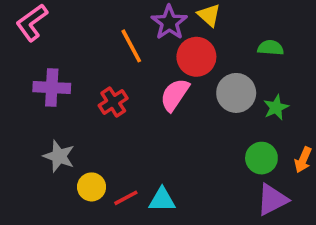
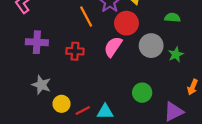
red cross: (113, 102) -> (75, 51), turned 36
green circle: (261, 158) -> (142, 93), moved

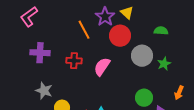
pink semicircle: (113, 47) -> (102, 67), moved
green circle: (142, 93) -> (144, 98), moved

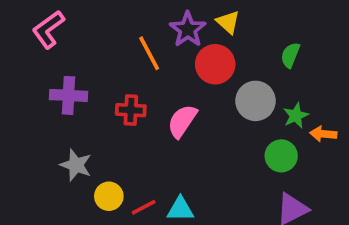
green semicircle: (161, 31) -> (290, 55), turned -72
orange arrow: (179, 93) -> (323, 134), moved, turned 72
green circle: (144, 98) -> (281, 156), moved

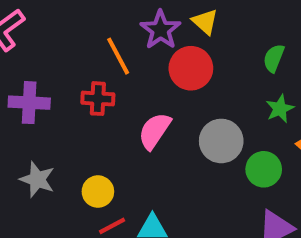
gray circle: (256, 101) -> (221, 141), moved
red cross: (131, 110) -> (98, 99), moved
green star: (296, 116) -> (280, 109), moved
yellow circle: (109, 196) -> (98, 192), moved

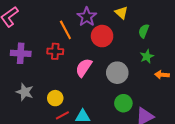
yellow triangle: (205, 22) -> (121, 13), moved
green circle: (264, 169) -> (123, 103), moved

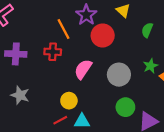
green star: (147, 56) -> (150, 66), moved
yellow circle: (55, 98) -> (69, 101), moved

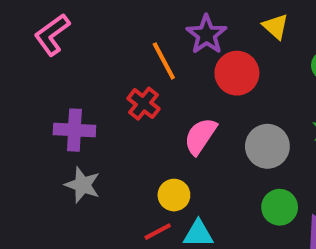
red cross: (53, 52) -> (143, 104), turned 35
purple cross: (16, 54) -> (74, 130), moved

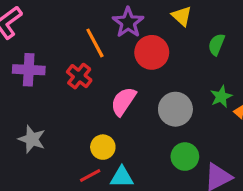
purple cross: (74, 130) -> (29, 70), moved

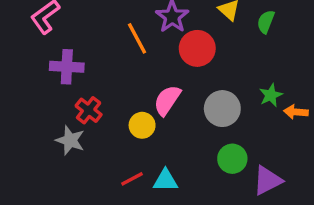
green semicircle: (216, 45) -> (266, 22), moved
red cross: (79, 76) -> (89, 110), moved
yellow circle: (103, 147) -> (142, 125), moved

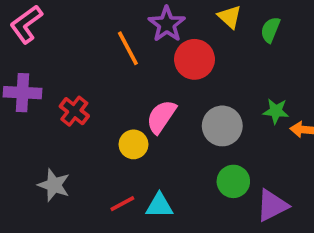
purple cross: (67, 67) -> (23, 93), moved
green star: (271, 95) -> (276, 111), turned 30
red cross: (89, 110) -> (74, 111), moved
gray star: (70, 140) -> (54, 185), moved

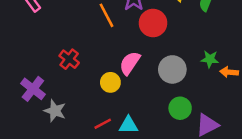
purple cross: (23, 93) -> (33, 89), moved, turned 35

